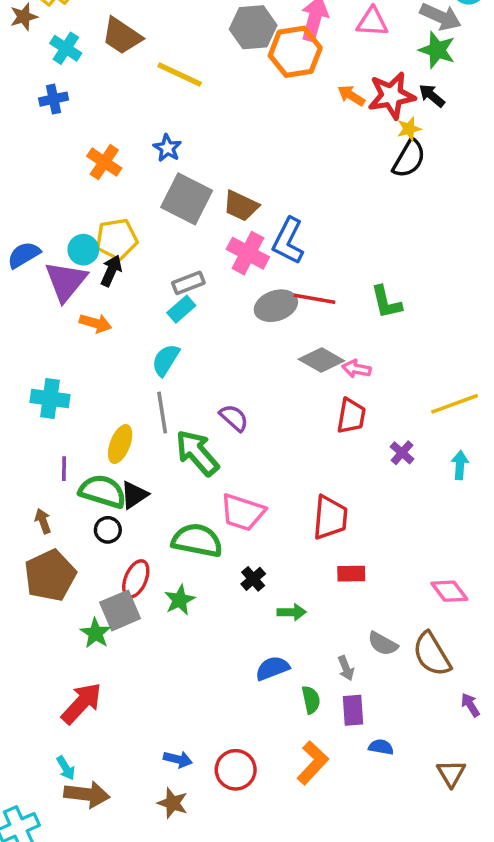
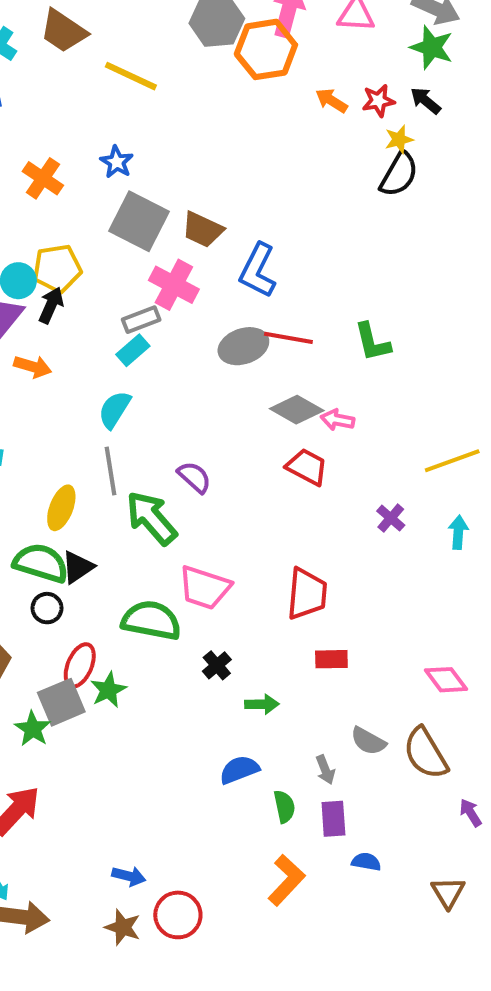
red star: (392, 96) -> (378, 101), size x0.6
pink cross: (248, 253) -> (174, 285), moved
red trapezoid: (351, 416) -> (307, 467), moved, turned -72
green star: (180, 600) -> (108, 690), moved
red circle: (236, 770) -> (178, 915), moved

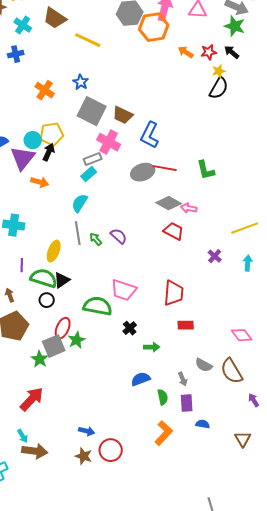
green arrow: (151, 518) -> (96, 239), moved, size x0.5

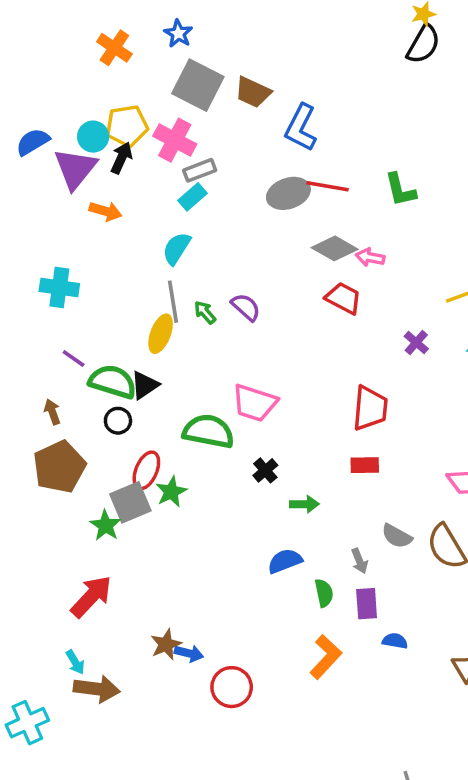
pink cross: (109, 142) -> (175, 140), moved
yellow ellipse: (54, 251) -> (161, 334), moved
purple line: (22, 265) -> (74, 359), turned -56
red trapezoid: (174, 293) -> (370, 408), moved
brown star: (84, 456) -> (166, 644), moved, turned 30

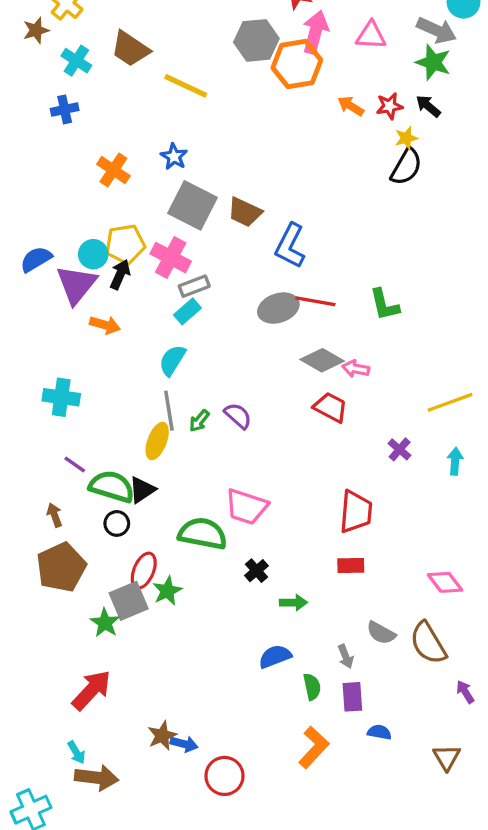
green arrow: (205, 312) -> (199, 421), turned -100

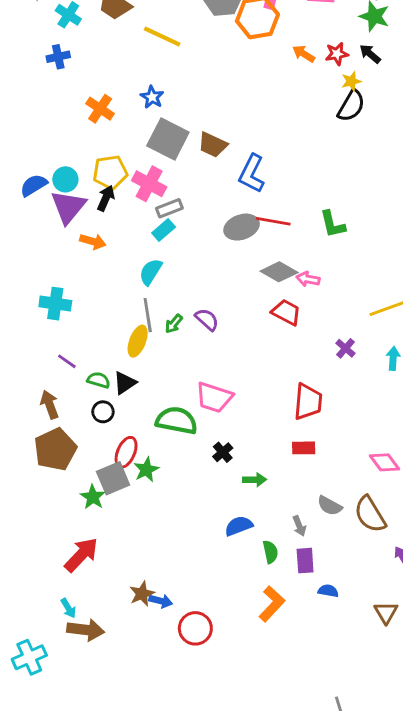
cyan circle: (93, 254) -> (65, 179), moved
green semicircle: (112, 486) -> (99, 380), size x0.6
brown arrow: (54, 515) -> (50, 405), size x1.4

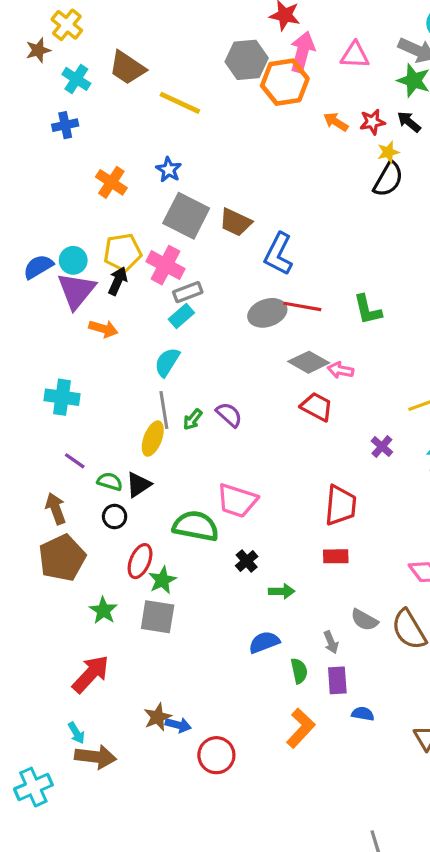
gray square: (113, 478) -> (158, 617), moved, turned 32

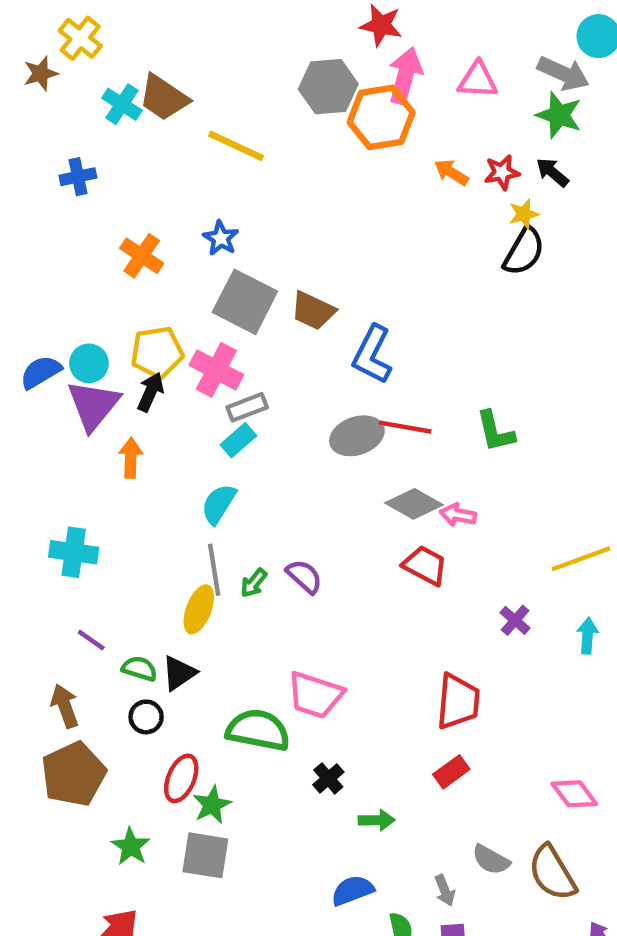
cyan cross: (76, 79) -> (122, 104), moved
orange arrow: (103, 329) -> (131, 458), turned -104
red rectangle: (336, 556) -> (451, 772), turned -35

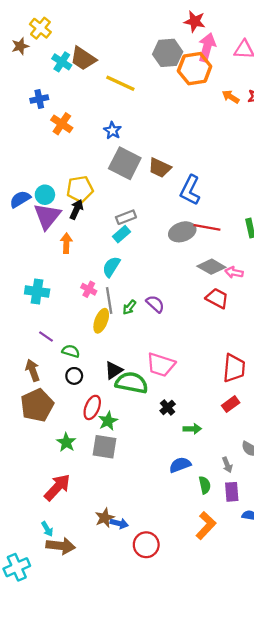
orange cross: (142, 256) -> (62, 124), moved
pink cross: (216, 370) -> (89, 289), moved, size x0.6
black triangle: (179, 673) -> (114, 370), moved

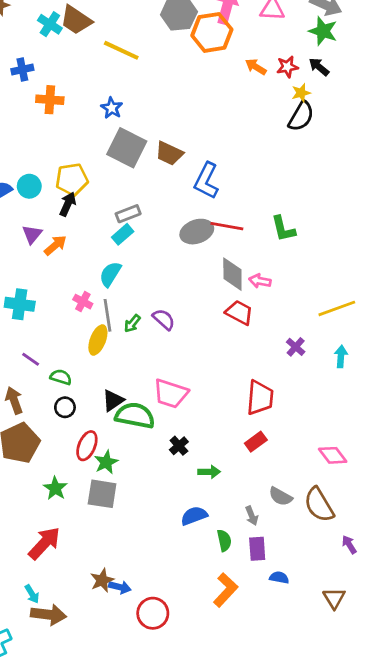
orange cross: (62, 124) -> (50, 100), turned -30
purple triangle: (47, 216) -> (32, 234), moved, size x0.6
orange arrow: (66, 243) -> (55, 245), turned 48
gray diamond: (211, 267) -> (232, 274), turned 60

